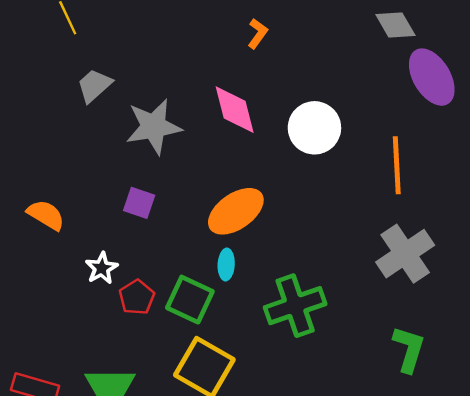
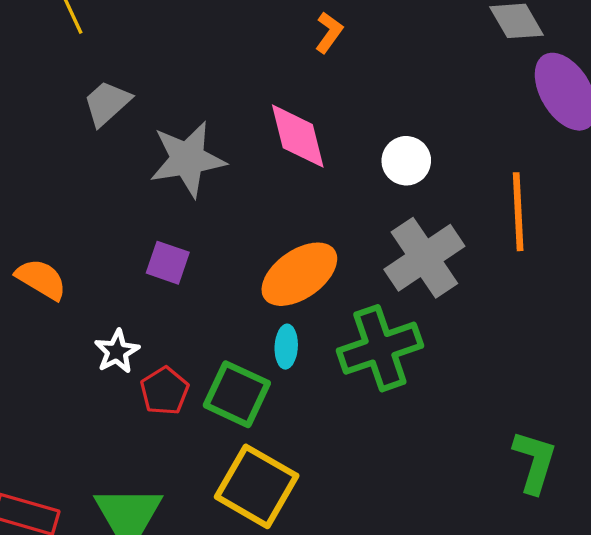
white circle: (314, 128) -> (406, 161), size x0.7
gray cross: (405, 254) -> (424, 258), moved
green cross: (295, 306) -> (380, 348), moved

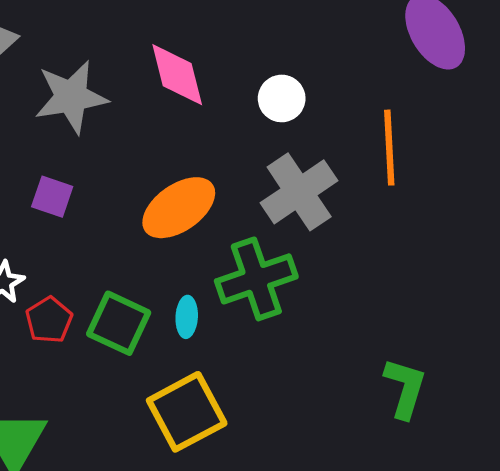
cyan ellipse: (286, 347) -> (187, 317), moved
yellow square: (257, 486) -> (187, 412), moved, turned 32

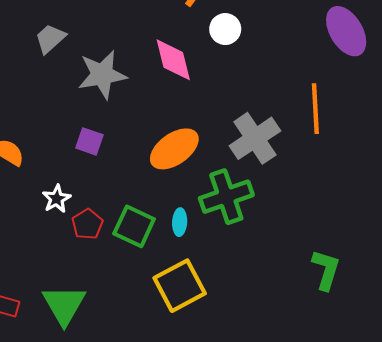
white circle: (282, 98) -> (225, 29), moved

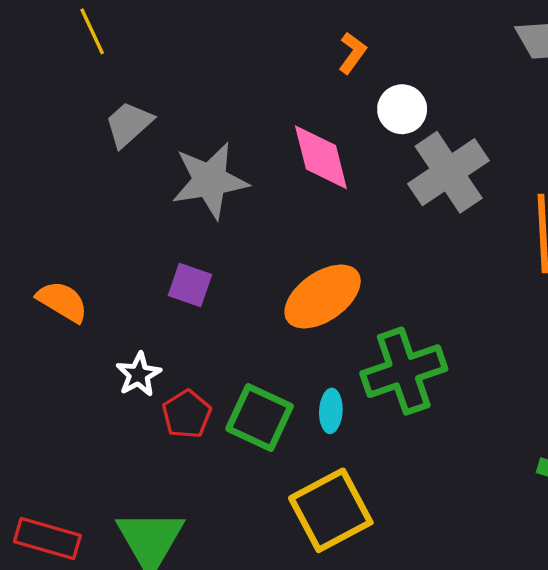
gray cross: (255, 138) -> (449, 172), moved

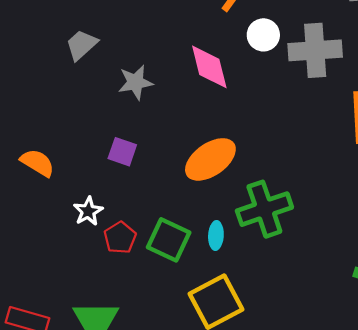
gray cross: (449, 172) -> (315, 50), moved, turned 30
gray star: (210, 181) -> (136, 82), size x0.7

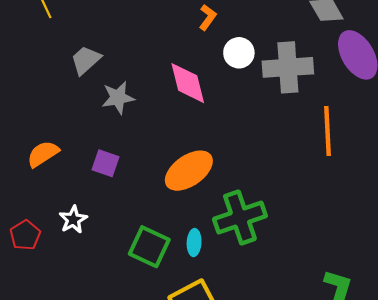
gray trapezoid: (82, 45) -> (86, 60), moved
orange semicircle: (37, 163) -> (43, 154), moved, turned -64
red pentagon: (120, 238) -> (25, 235), moved

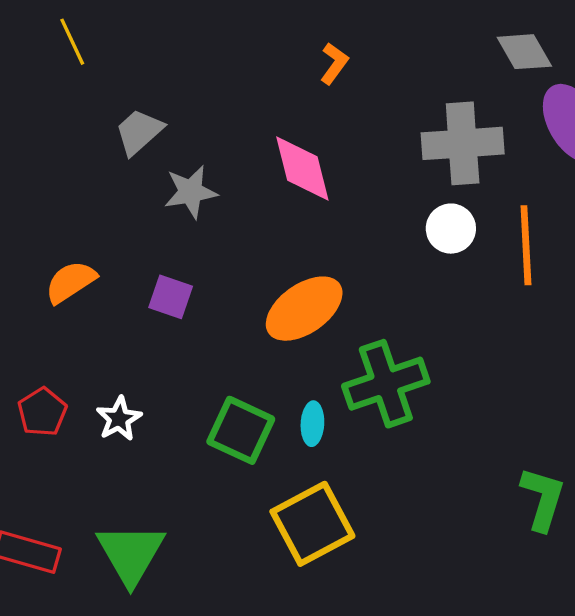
white circle: (239, 53) -> (451, 229), moved
white star: (73, 220) -> (119, 419), moved

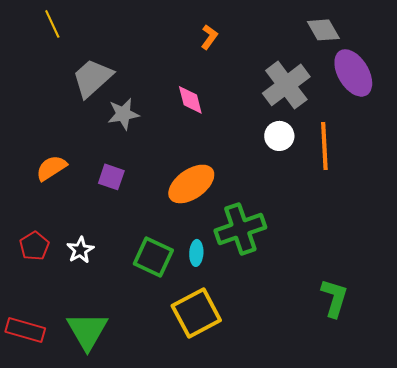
gray trapezoid: (139, 132) -> (92, 78), size x1.4
gray cross: (463, 143) -> (286, 85), turned -33
pink diamond: (302, 168) -> (190, 100), size x0.7

